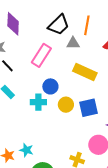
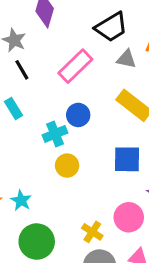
cyan cross: (38, 102) -> (55, 134), turned -35
yellow circle: (66, 105) -> (67, 166), moved

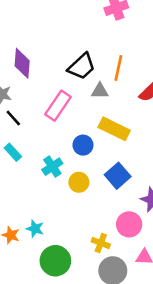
blue circle: (78, 115) -> (83, 145), moved
blue square: (127, 159) -> (118, 176), turned -30
yellow circle: (67, 166) -> (79, 182), moved

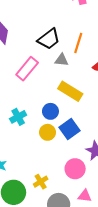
blue circle: (83, 145) -> (50, 111), moved
yellow circle: (79, 182) -> (48, 132), moved
yellow cross: (101, 243) -> (41, 182), moved, turned 32

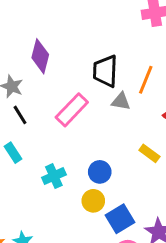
black trapezoid: (49, 39) -> (105, 71), turned 125
yellow rectangle: (70, 91) -> (149, 153), moved, size x0.6
blue square: (69, 129) -> (120, 219), moved

